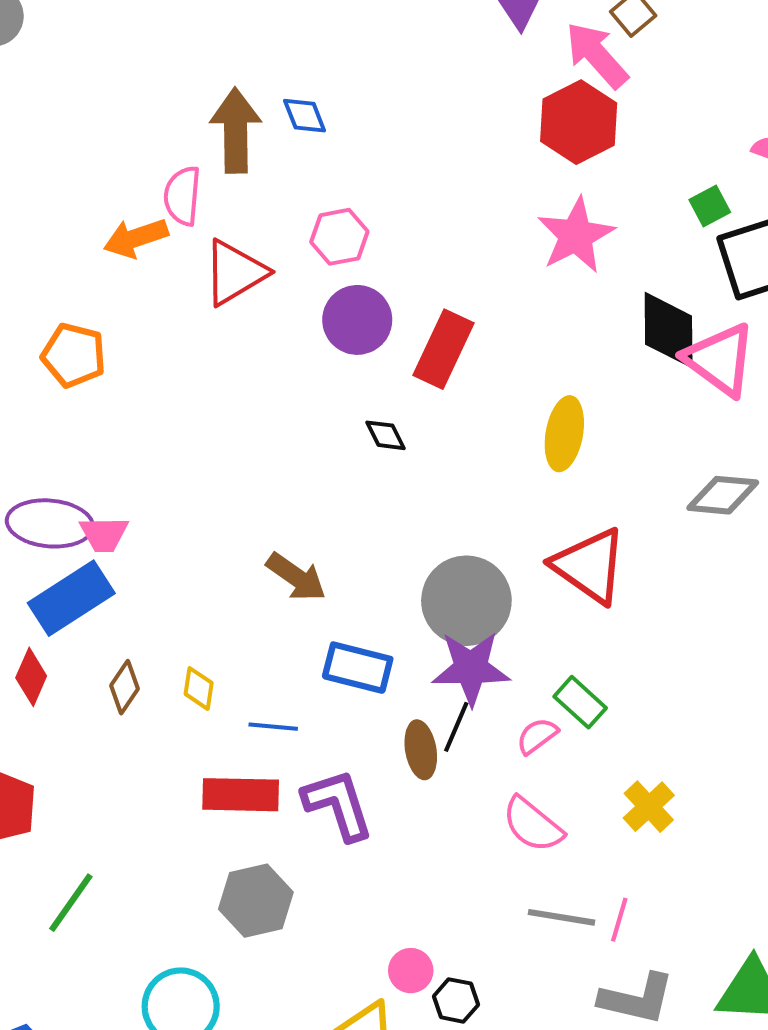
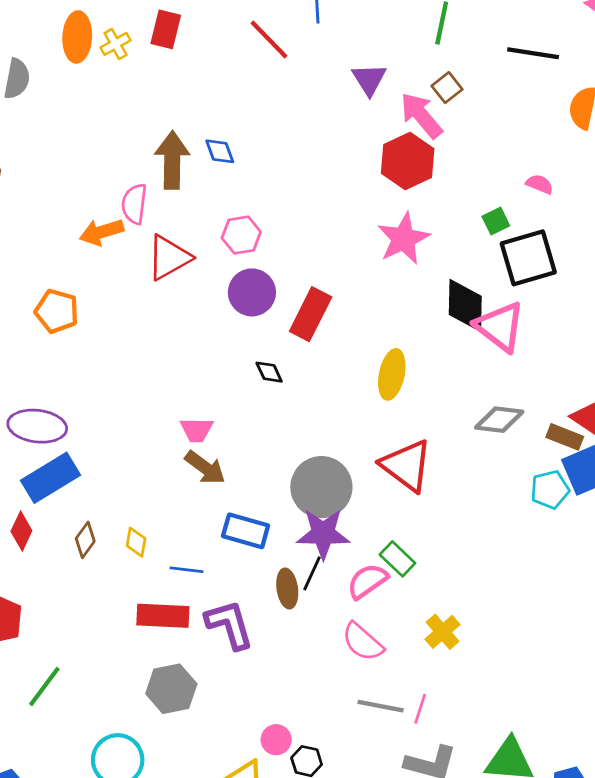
pink trapezoid: (104, 534) -> (197, 430), moved
pink semicircle: (537, 736) -> (367, 581), size x1.4

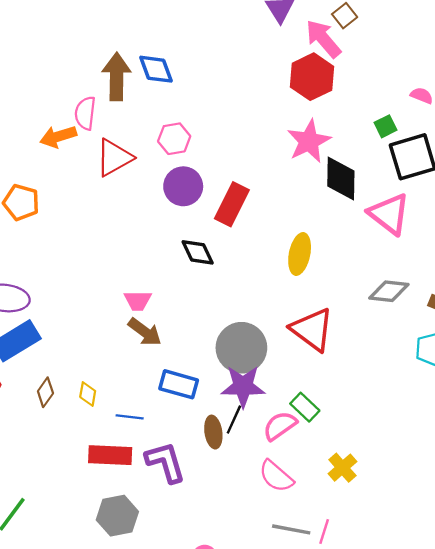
blue diamond: (220, 151) -> (156, 69), size x1.4
black diamond: (465, 305) -> (341, 179), moved
black diamond: (269, 372) -> (198, 252), size x1.4

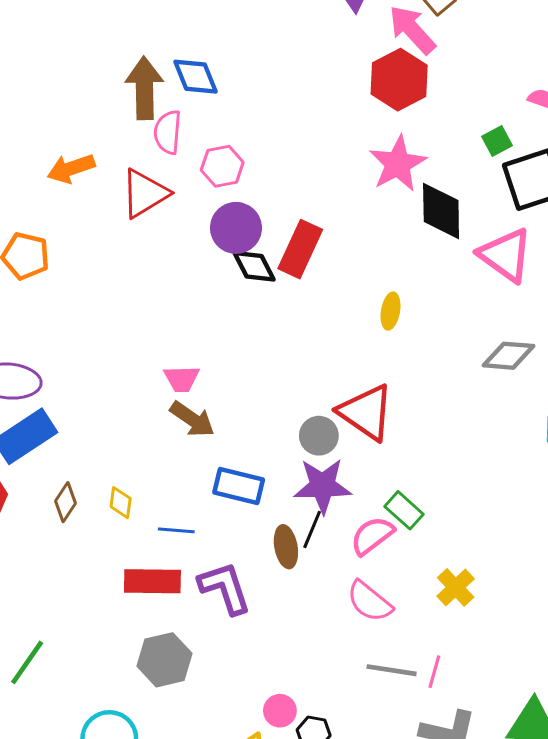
pink semicircle: (85, 113) -> (168, 132), moved
black diamond: (198, 252) -> (254, 266), moved
yellow ellipse: (300, 254) -> (391, 311), size x0.7
red triangle: (312, 330) -> (366, 412), moved
gray circle: (241, 348) -> (319, 436), size x0.6

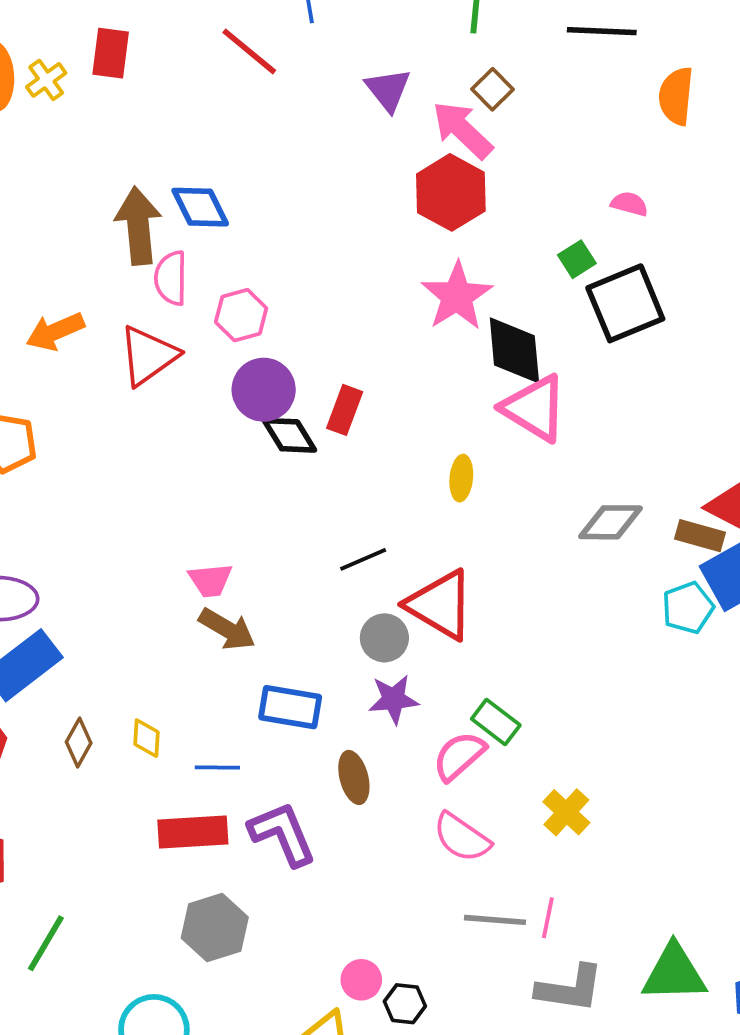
red rectangle: (300, 249) -> (345, 410), size x0.7
pink triangle: (506, 255) -> (535, 408), moved
purple star: (323, 486) -> (394, 699), size x0.7
black line: (312, 529) -> (363, 559), moved, turned 48

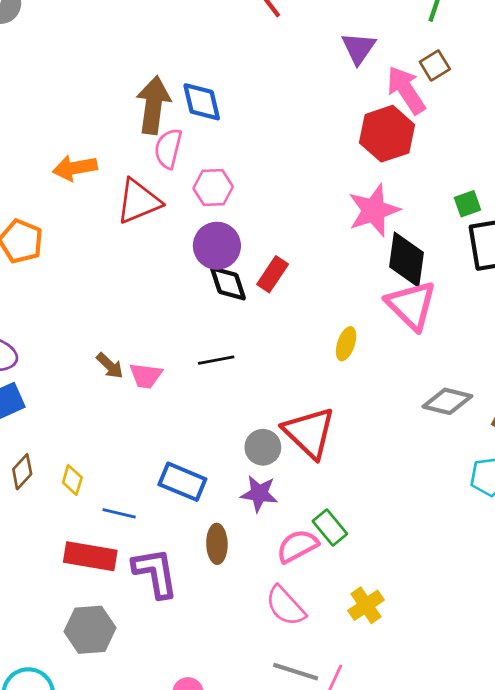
black line: (363, 559) -> (216, 360), moved
brown arrow: (227, 629) -> (110, 366), moved, size x0.7

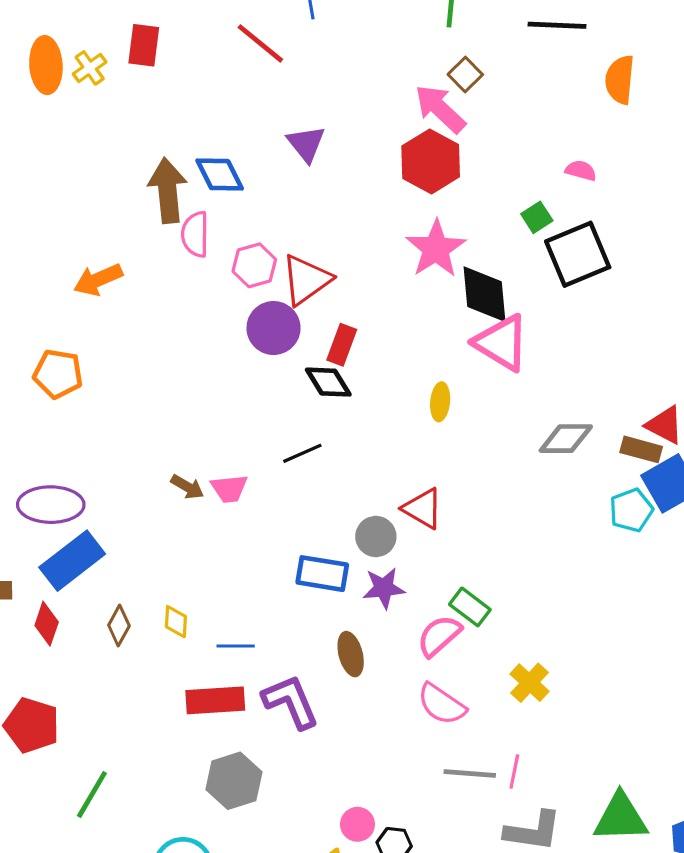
purple triangle: (359, 48) -> (306, 144), moved
red triangle: (139, 201) -> (306, 280), moved
black diamond: (228, 283) -> (328, 382), moved
red triangle: (309, 433) -> (423, 509), size x0.7
blue rectangle: (182, 482) -> (322, 574), moved

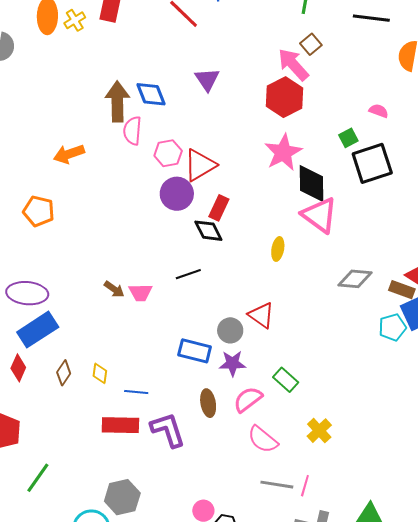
pink semicircle: (439, 636) -> (248, 399), moved
gray hexagon: (234, 781) -> (122, 497), moved

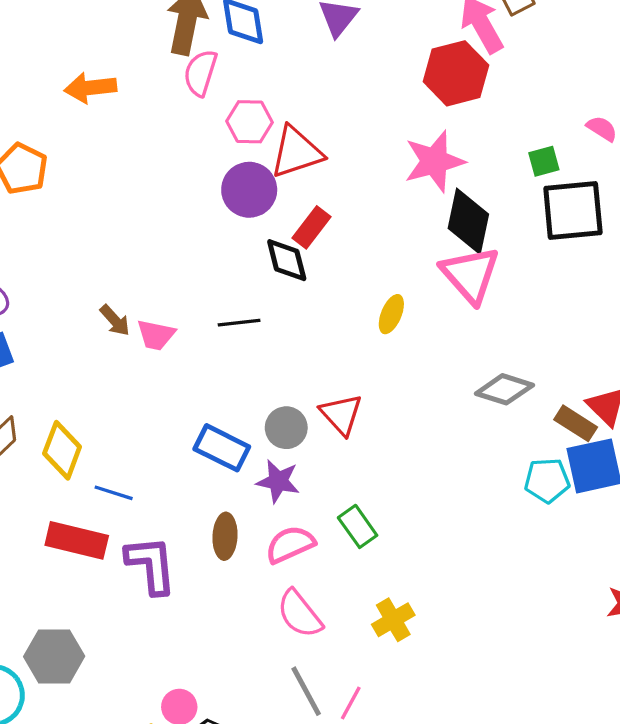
yellow diamond: (100, 373) -> (62, 450), size x1.6
gray line: (277, 485) -> (306, 691), turned 40

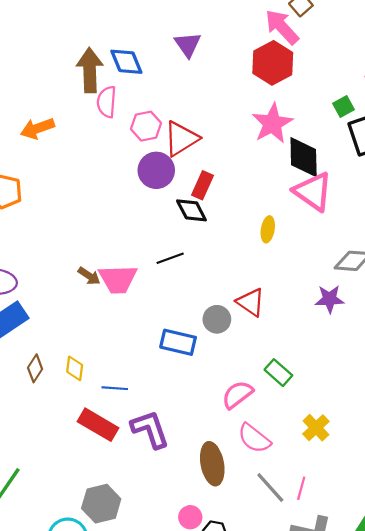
pink trapezoid: (156, 335) -> (118, 279), size x1.5
yellow diamond: (62, 450) -> (75, 368), size x0.7
purple star: (278, 481) -> (330, 299), moved
brown ellipse: (225, 536) -> (212, 464), moved, size x1.4
red rectangle: (77, 540) -> (98, 425), turned 30

